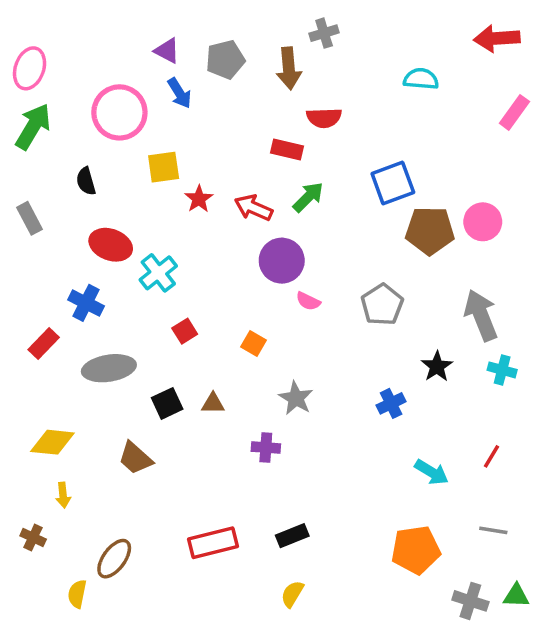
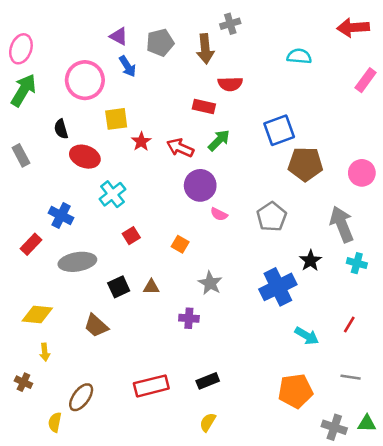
pink circle: (483, 222) -> (362, 173), moved
red ellipse: (111, 245) -> (85, 157), moved
blue cross: (391, 403) -> (278, 287), size x1.8

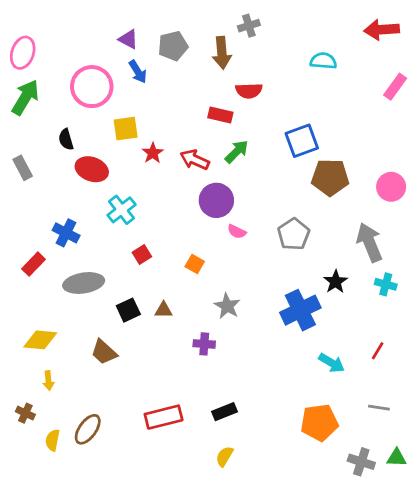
yellow semicircle: (55, 422) -> (52, 440), moved

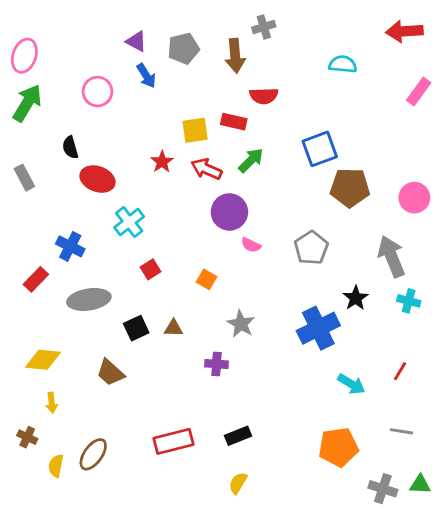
pink circle: (92, 87) -> (98, 92), size x0.7
yellow square: (126, 129) -> (195, 130), moved

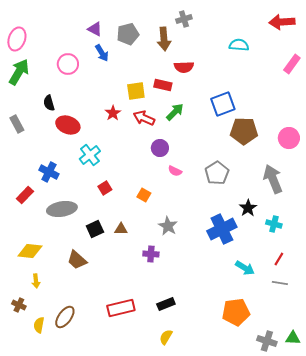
purple circle: (229, 212) -> (160, 148), size x0.7
cyan cross: (409, 301) -> (274, 224), moved
gray line: (401, 431) -> (280, 283), moved

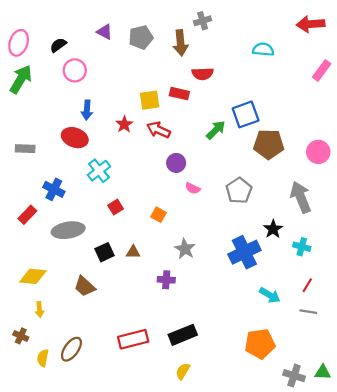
blue arrow: (102, 53) -> (87, 110), moved, turned 36
black semicircle: (49, 103) -> (58, 45), moved, turned 70
green arrow: (175, 112) -> (216, 130), moved
gray rectangle: (17, 124) -> (25, 149), moved, turned -60
black rectangle: (166, 304) -> (183, 335), size x1.4

